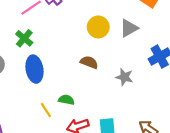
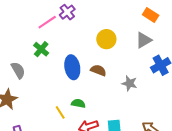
gray triangle: (129, 28) -> (144, 40), moved
blue ellipse: (35, 69) -> (72, 67), moved

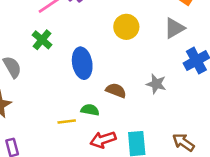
brown semicircle: (98, 70) -> (116, 90), moved
yellow line: (60, 112) -> (67, 122), turned -64

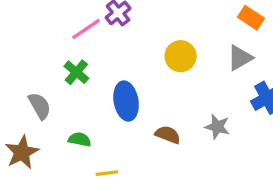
green semicircle: (90, 110) -> (80, 140), moved

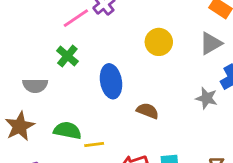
gray semicircle: (40, 106) -> (35, 86), turned 120
gray star: (217, 127) -> (207, 98), moved
green semicircle: (80, 140) -> (67, 130), moved, size x1.4

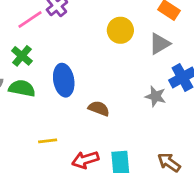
yellow circle: (159, 42) -> (120, 30), moved
green semicircle: (67, 130) -> (22, 88), moved

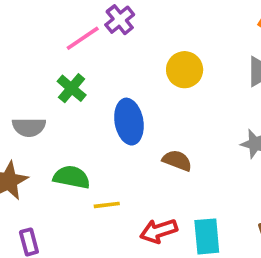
yellow circle: (120, 30) -> (185, 70), moved
green semicircle: (22, 88) -> (72, 177), moved

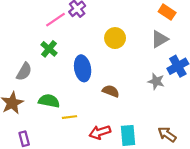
gray semicircle: (29, 127) -> (24, 72), turned -60

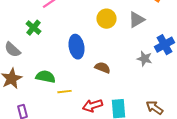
gray triangle: (159, 39) -> (136, 20), moved
green cross: (49, 49) -> (34, 28), moved
gray semicircle: (24, 72) -> (12, 50), moved, turned 102

